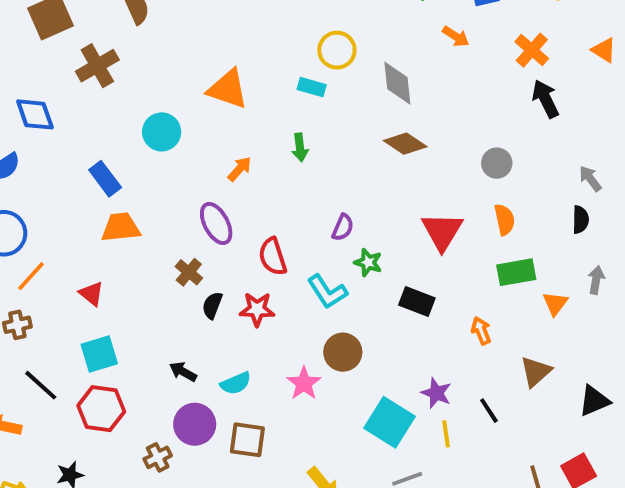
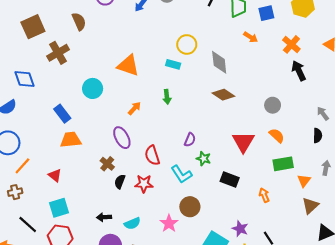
orange semicircle: (505, 220) -> (277, 136), turned -35
black arrow: (183, 372) -> (104, 217), turned -32
brown triangle: (536, 372) -> (310, 206), moved

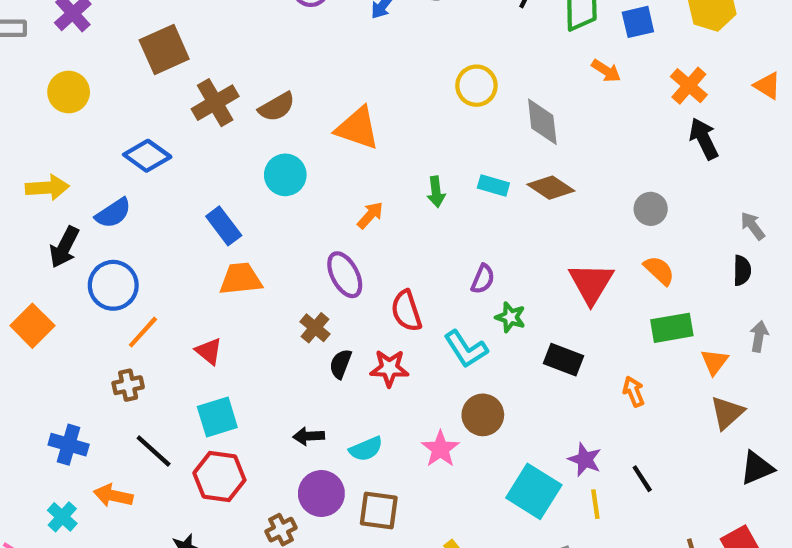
brown semicircle: (79, 21) -> (277, 107), moved, turned 84
cyan rectangle: (173, 64) -> (493, 185), moved
blue diamond: (25, 79) -> (147, 156), turned -35

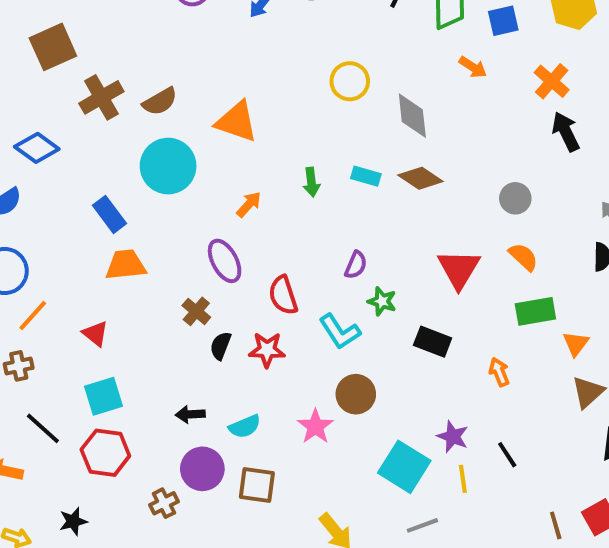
cyan circle: (285, 175) -> (168, 166), size x1.4

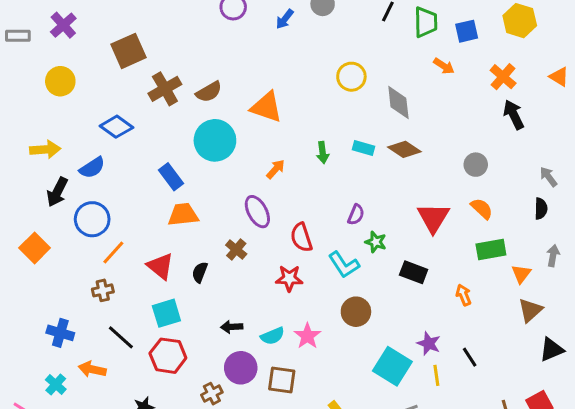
red triangle: (95, 334) -> (160, 266), size x1.4
black semicircle: (221, 346) -> (200, 272), moved
pink star: (315, 426) -> (307, 336), moved

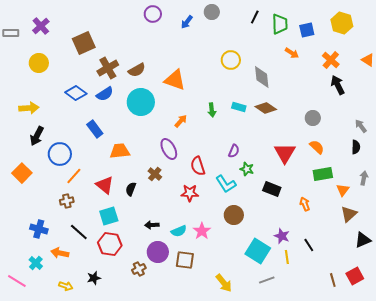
blue semicircle: (92, 168) -> (105, 94), moved
blue rectangle: (171, 177) -> (95, 129), moved

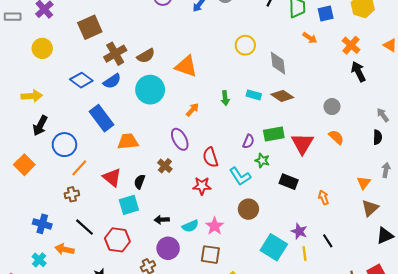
blue rectangle: (95, 129) -> (101, 118), size x1.4
green rectangle: (323, 174) -> (274, 134), moved
cyan square: (109, 216) -> (129, 205), moved
brown square: (185, 260) -> (210, 255), moved

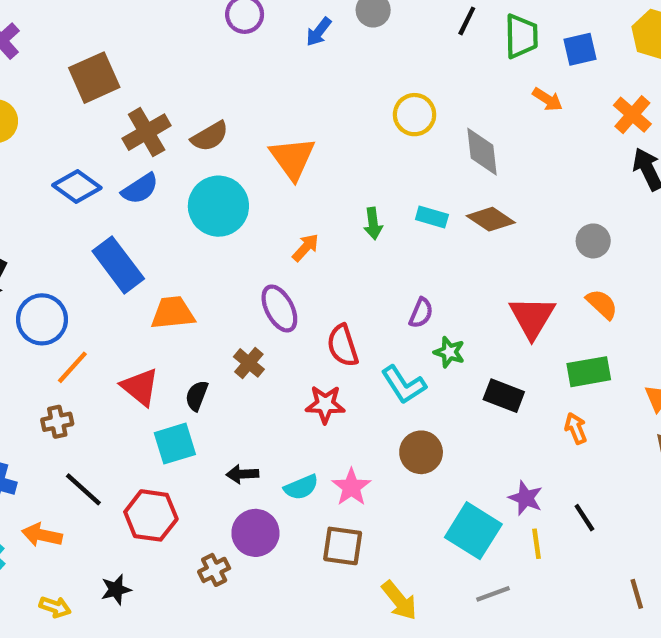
orange triangle: (186, 66) -> (293, 158), turned 35
green rectangle: (274, 134) -> (589, 372), moved

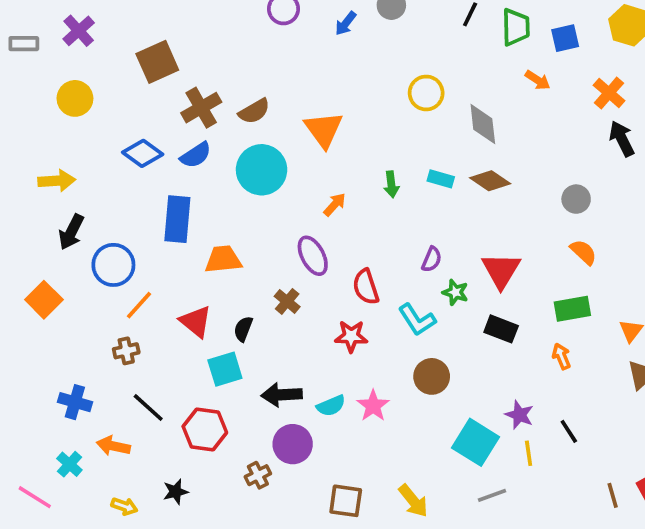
blue rectangle: (118, 265) -> (177, 219), turned 42
red triangle: (532, 317) -> (501, 270), moved
black arrow: (242, 474) -> (282, 395), size x1.5
brown square: (343, 546) -> (346, 501), moved

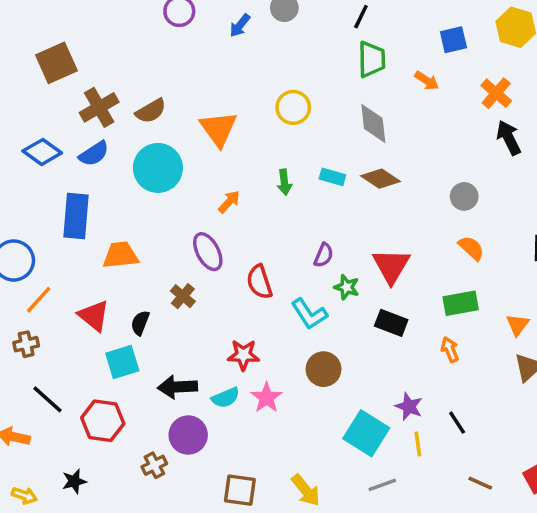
green trapezoid: (516, 27) -> (372, 59), moved
yellow circle: (426, 93) -> (293, 107), moved
red star: (351, 336) -> (243, 355), moved
brown line: (613, 495) -> (480, 483), moved, turned -50

